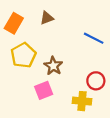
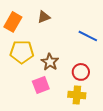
yellow pentagon: (23, 55) -> (22, 52), turned 30
red circle: (96, 81) -> (81, 72), moved

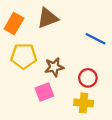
brown triangle: (44, 17) -> (48, 18), size x1.5
brown star: (50, 62) -> (54, 67), turned 30

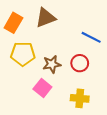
red circle: (88, 78) -> (80, 63), moved
pink square: (44, 92) -> (42, 88), turned -30

